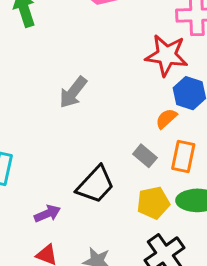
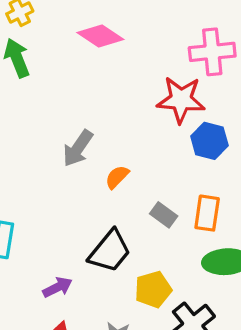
orange semicircle: (166, 119) -> (117, 177), moved
yellow pentagon: (153, 203) -> (153, 289), moved

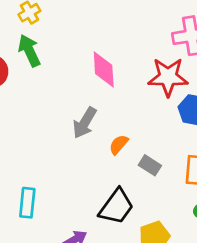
pink diamond: (100, 36) -> (104, 69), moved, turned 57
gray rectangle: (164, 215) -> (150, 165), moved

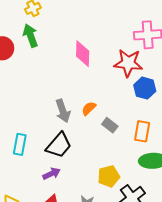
gray arrow: (85, 123) -> (63, 111), moved, turned -55
black trapezoid: (116, 207) -> (59, 145), moved

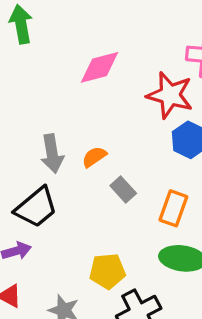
pink diamond: (83, 54) -> (99, 67), turned 64

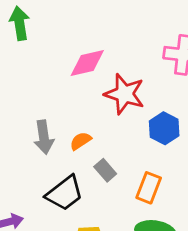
red star: (170, 95) -> (124, 94), moved
black trapezoid: (36, 207) -> (65, 193), moved

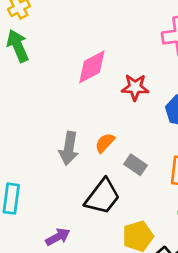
red star: (124, 94) -> (135, 87), size x0.7
gray arrow: (44, 137) -> (69, 148), turned 32

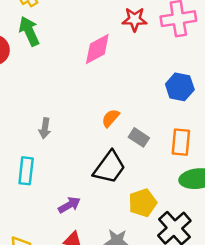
red star: (135, 87) -> (135, 19), moved
gray arrow: (69, 148) -> (45, 128), moved, size x0.7

